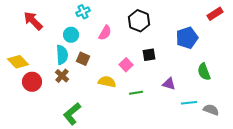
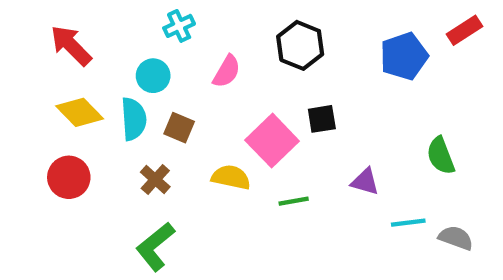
blue pentagon: (187, 38) -> (404, 56), moved
yellow diamond: (18, 62) -> (80, 112), moved
pink square: (126, 65) -> (272, 141), size x1.6
brown cross: (62, 76) -> (155, 179), moved

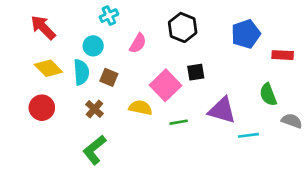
red rectangle: (464, 30) -> (283, 55), moved, turned 36
purple triangle: (365, 182) -> (222, 110), size x1.6
gray semicircle: (456, 238) -> (292, 121), moved

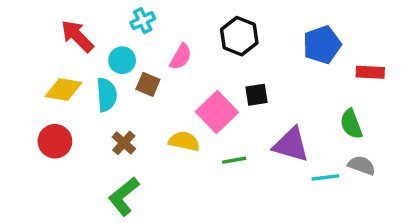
red arrow: (43, 27) -> (77, 36), moved
yellow diamond: (48, 68) -> (64, 90), turned -36
brown square: (109, 77) -> (148, 84), moved
gray semicircle: (292, 121) -> (362, 165), moved

